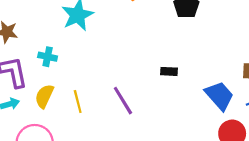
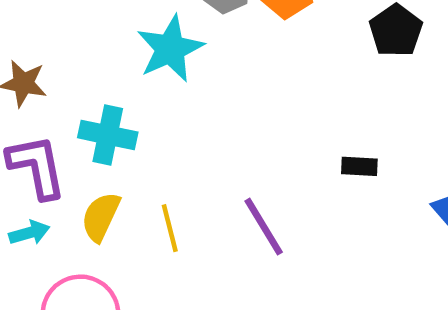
cyan cross: (48, 57) -> (108, 135), size x1.4

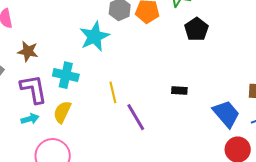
yellow line: (170, 228) -> (113, 92), moved

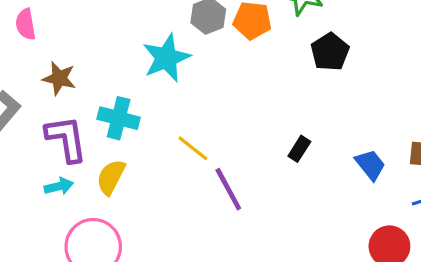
black rectangle: (179, 90) -> (299, 149), turned -63
yellow line: (113, 92) -> (193, 148), turned -40
blue trapezoid: (226, 114) -> (370, 165), moved, size x0.7

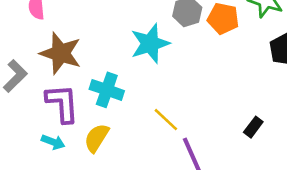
brown star: (59, 78) -> (61, 53), size x1.5
cyan arrow: (59, 186) -> (53, 142), turned 30

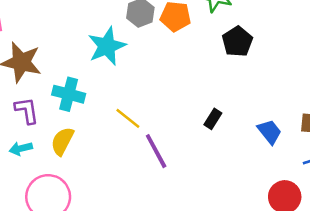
purple L-shape: (62, 103) -> (27, 111), size x0.7
cyan arrow: (53, 142) -> (21, 148), turned 150

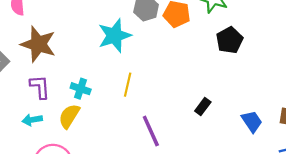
cyan cross: (69, 94) -> (81, 89), moved, size x0.7
yellow line: (128, 118) -> (128, 85), moved, turned 60

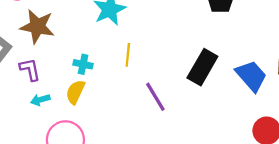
purple L-shape: (40, 87) -> (30, 69), moved
black rectangle: (203, 106) -> (202, 67), size x2.0
blue trapezoid: (252, 121) -> (251, 76), size x1.5

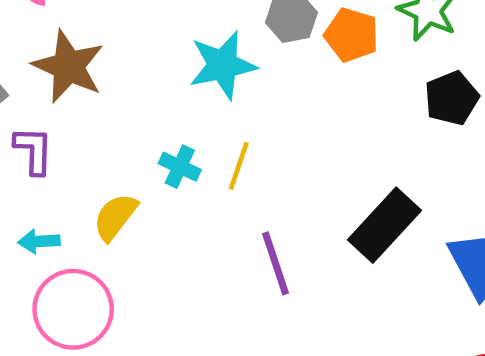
cyan cross: (83, 64) -> (180, 167), moved
cyan arrow: (40, 100) -> (39, 241), moved

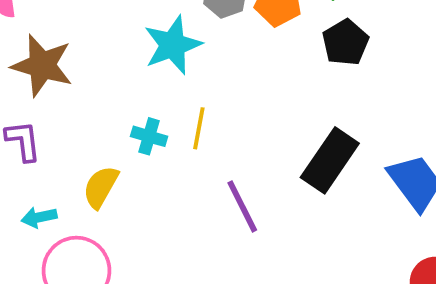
black pentagon: (452, 98) -> (345, 42), moved

